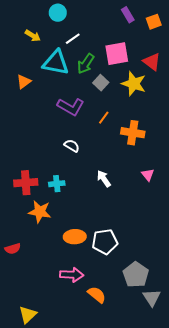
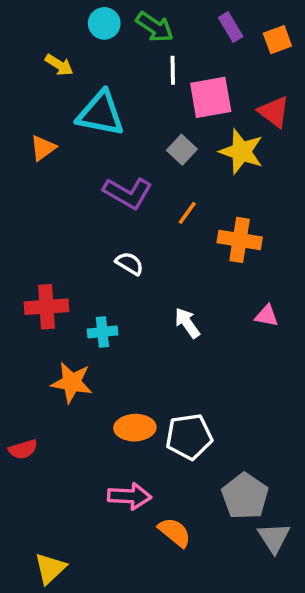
white line: (73, 39) -> (173, 70), moved, turned -56
green arrow: (86, 64) -> (155, 27), moved, turned -90
pink triangle: (148, 175) -> (267, 316), turned -40
red cross: (26, 183) -> (46, 307), moved

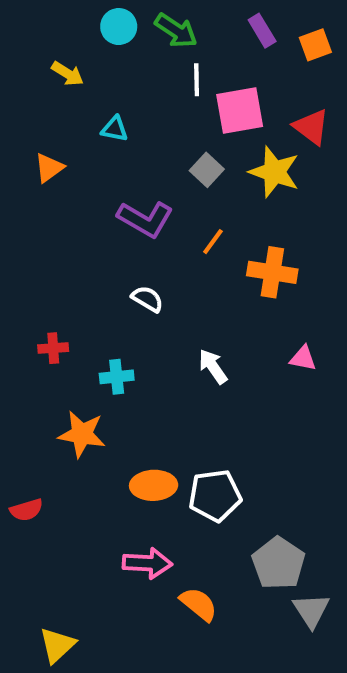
cyan triangle: (101, 114) -> (115, 129), size x0.5
red cross: (46, 307) -> (53, 348), size x0.6

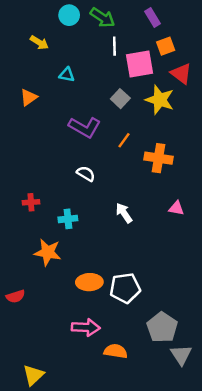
orange square: (315, 45) -> (166, 46), moved
orange semicircle: (199, 604) -> (116, 351), turned -30

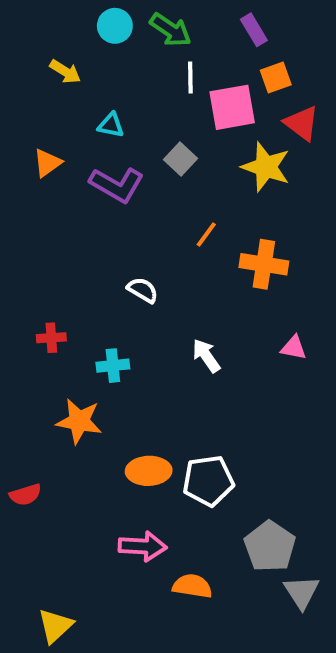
gray square: (120, 99) -> (180, 159), moved
purple L-shape: (85, 127) -> (117, 185), moved

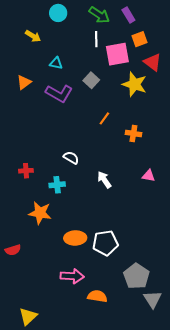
green arrow: (170, 30) -> (99, 15), moved
orange cross: (264, 264) -> (133, 134), size x0.7
white semicircle: (143, 290) -> (71, 158), moved

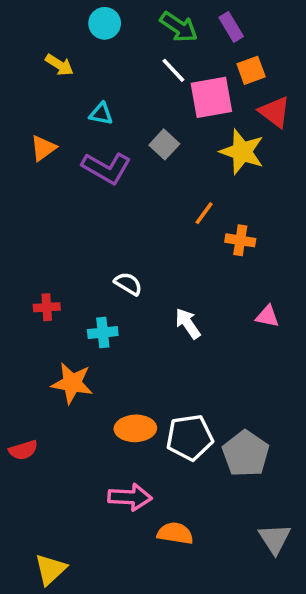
white line: (96, 39) -> (173, 70), turned -42
orange line: (104, 118) -> (204, 213), moved
gray pentagon: (136, 276) -> (246, 454), moved

